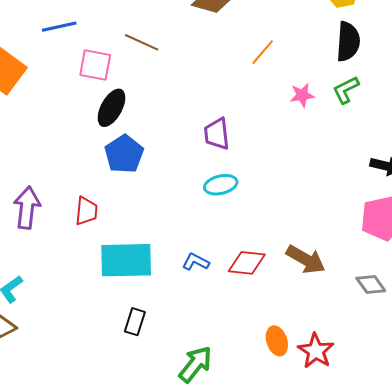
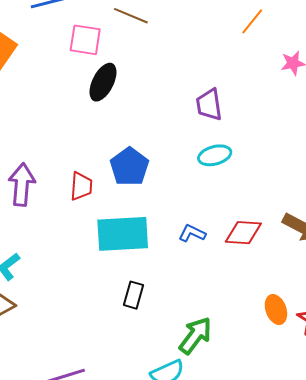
blue pentagon: (124, 154) -> (129, 167), moved

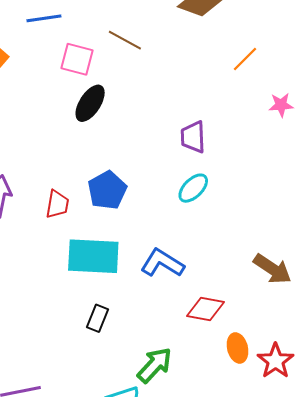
cyan ellipse: (215, 155) -> (193, 188), turned -36
blue L-shape: (192, 233) -> (162, 263), size x1.6
red diamond: (243, 233) -> (205, 309), moved

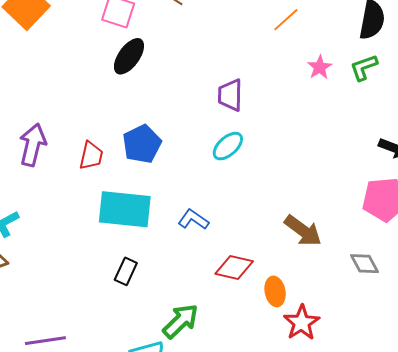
pink star: (281, 105) -> (320, 67), turned -30
blue L-shape: (162, 263) -> (193, 220), size x0.7
orange ellipse: (238, 348) -> (275, 291), moved

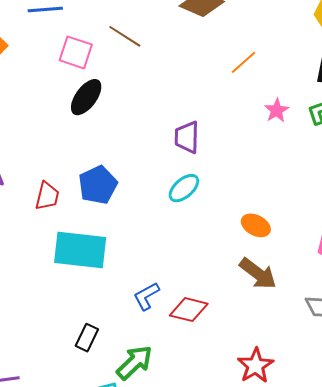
blue L-shape: (193, 220) -> (146, 296), moved, turned -64
black rectangle: (126, 271) -> (87, 338), moved
orange ellipse: (275, 291) -> (256, 225), moved, turned -52

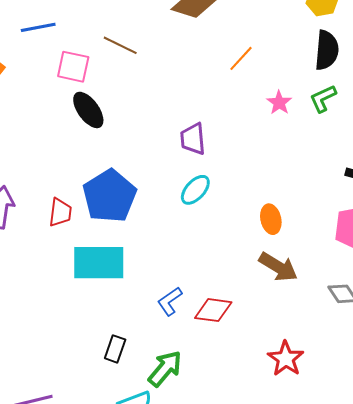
black ellipse: (86, 97) -> (88, 110), turned -66
blue pentagon: (98, 185) -> (110, 196), size x1.4
orange ellipse: (256, 225) -> (271, 219), turned 56

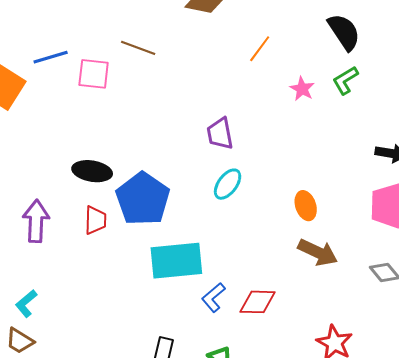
blue line: (38, 27) -> (51, 57), moved
black semicircle: (327, 50) -> (344, 32), turned -33
black ellipse: (88, 110) -> (92, 171), moved, turned -39
cyan rectangle: (99, 263) -> (176, 261), moved

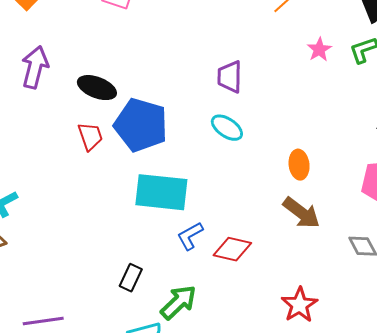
cyan ellipse: (228, 184) -> (227, 128), turned 76
blue pentagon: (143, 199) -> (141, 125), turned -30
red trapezoid: (95, 220) -> (90, 136), turned -32
purple arrow: (36, 221) -> (35, 67), moved

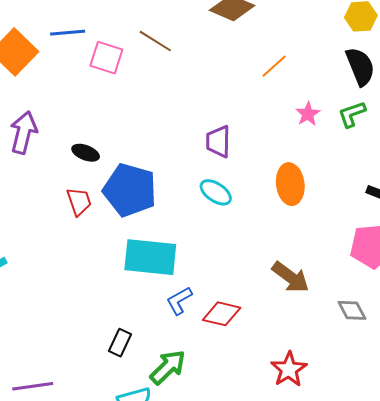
black ellipse: (97, 88) -> (86, 153), size x0.7
orange ellipse: (299, 165) -> (290, 184), moved, size x1.4

